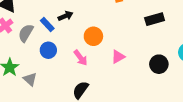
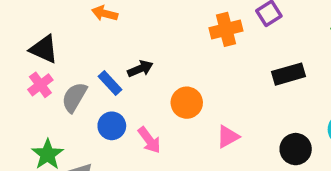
pink arrow: (81, 58) -> (149, 140), moved

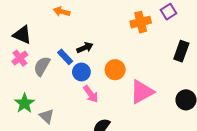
black rectangle: (288, 74) -> (181, 51), turned -54
blue circle: (112, 126) -> (81, 72), moved
pink triangle: (228, 137) -> (142, 92), size x1.6

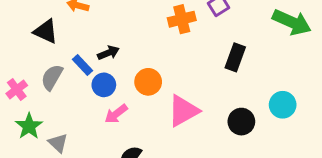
black triangle: (22, 35) -> (46, 31), moved
pink cross: (20, 58) -> (17, 89), moved
pink arrow: (91, 94) -> (116, 114), turned 90

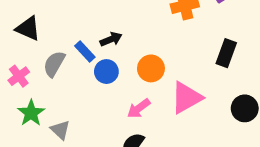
black triangle: (46, 31) -> (28, 28), moved
black rectangle: (235, 57) -> (226, 53), moved
pink arrow: (116, 114) -> (139, 108), moved

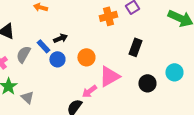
pink arrow: (139, 108) -> (89, 91), moved

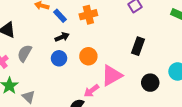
orange cross: (108, 16) -> (88, 15), moved
blue rectangle: (43, 46) -> (60, 16), moved

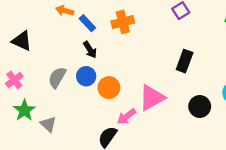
black arrow: (62, 37) -> (90, 50), turned 80
gray semicircle: (25, 53) -> (57, 77), moved
orange circle: (88, 56) -> (109, 88), moved

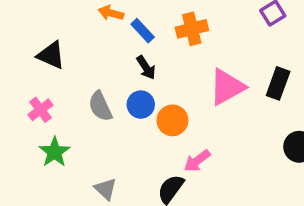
gray semicircle: (57, 77) -> (100, 106), turned -55
pink triangle: (152, 98) -> (227, 87), moved
gray triangle: (48, 124) -> (106, 189), moved

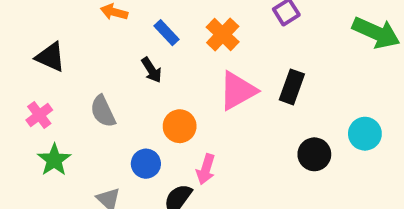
orange cross: (192, 29) -> (223, 34), moved, turned -32
blue rectangle: (143, 31) -> (166, 33), moved
blue circle: (141, 105) -> (146, 164), moved
pink arrow: (197, 161) -> (206, 169), turned -36

